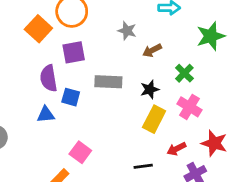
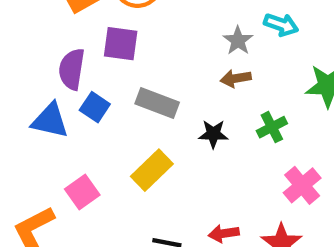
gray star: (127, 31) -> (238, 41), moved
pink cross: (189, 107) -> (302, 185), moved
blue triangle: (46, 115) -> (50, 121), size x1.4
yellow rectangle: (154, 119) -> (152, 170), moved

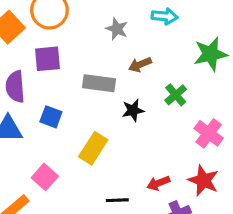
gray star: (238, 41) -> (117, 29), moved
gray rectangle: (157, 103) -> (99, 83), moved
blue square: (95, 107) -> (51, 117), moved

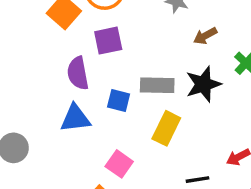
gray rectangle: (99, 83) -> (157, 85), moved
black star: (133, 110) -> (203, 84), size x1.5

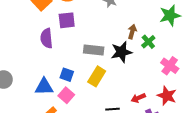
brown arrow: (205, 36) -> (132, 32), moved, turned 128
blue square: (119, 101) -> (67, 75), moved
blue triangle: (75, 118) -> (44, 87), moved

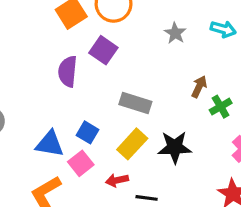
purple square: (67, 20) -> (103, 50), turned 30
black star: (121, 52) -> (175, 147), moved
red arrow: (138, 98) -> (117, 180), moved

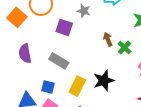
purple square: (103, 50) -> (64, 27), moved
brown arrow: (199, 87) -> (108, 39), turned -32
gray rectangle: (135, 103) -> (59, 61), moved, turned 30

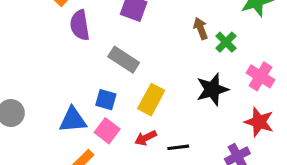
purple semicircle: (25, 53) -> (80, 25), moved
black star: (104, 81) -> (212, 89), moved

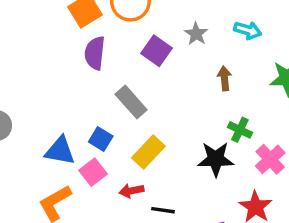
brown arrow: (201, 28) -> (224, 78), moved
green cross: (226, 42) -> (240, 130), moved, turned -35

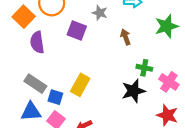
gray rectangle: (131, 102) -> (35, 84), moved
yellow rectangle: (148, 152) -> (80, 85), moved

